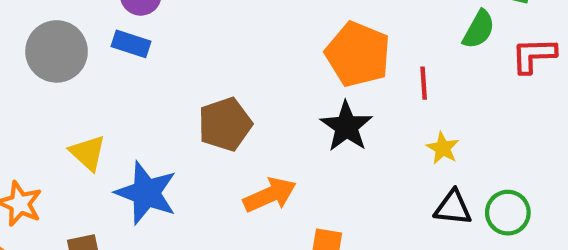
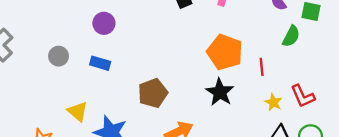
blue rectangle: (131, 44) -> (100, 63), moved
gray circle: (57, 51) -> (59, 56), size x0.6
red L-shape: (534, 55) -> (303, 96), moved, turned -110

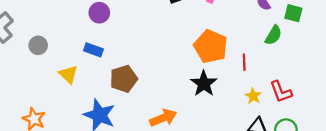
gray circle: (59, 56) -> (38, 45), moved
brown pentagon: (153, 93) -> (124, 79), moved
yellow triangle: (78, 111) -> (68, 74), moved

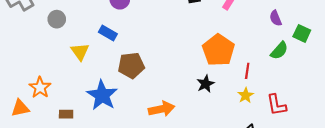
black star: (204, 84) -> (206, 84), size x0.7
yellow star: (253, 96) -> (246, 95), moved

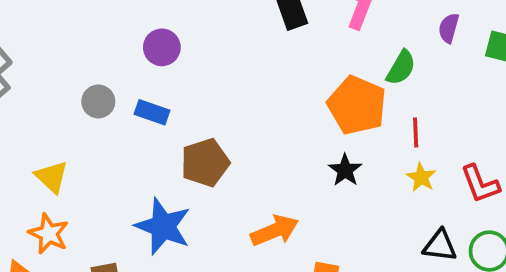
purple semicircle: (276, 18) -> (449, 28), turned 49
gray circle: (57, 19) -> (98, 101), moved
green semicircle: (279, 51) -> (401, 68), moved
yellow triangle: (80, 52) -> (52, 177), moved

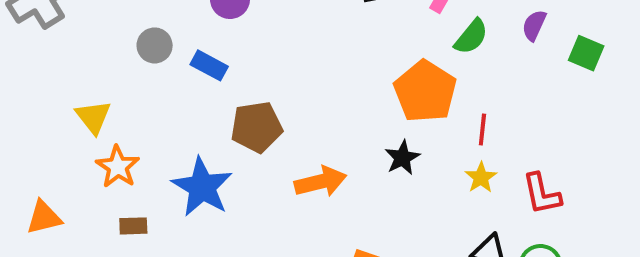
green semicircle: (401, 68) -> (471, 37), moved
orange arrow: (275, 231) -> (321, 182), moved
orange star: (49, 234) -> (118, 167), moved

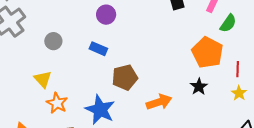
gray circle: (155, 45) -> (53, 41), moved

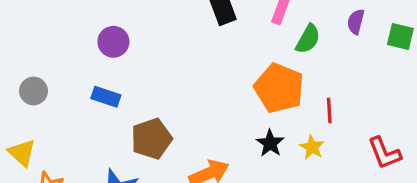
yellow star: (239, 93) -> (312, 147), moved

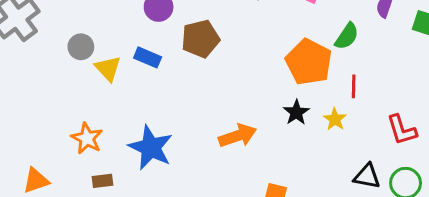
green semicircle: (308, 39) -> (347, 36), moved
brown pentagon: (151, 139) -> (200, 39), moved
yellow triangle: (22, 153) -> (108, 68), moved

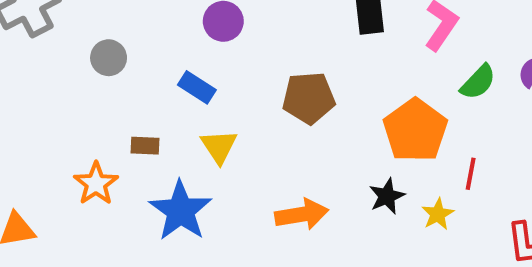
green semicircle: (347, 36) -> (478, 82), moved
brown pentagon: (200, 39) -> (309, 98), moved
yellow triangle: (108, 68) -> (219, 146), moved
brown rectangle: (102, 181) -> (145, 146), moved

